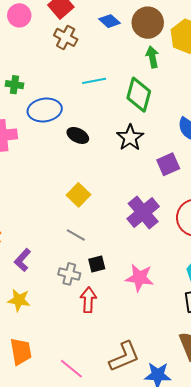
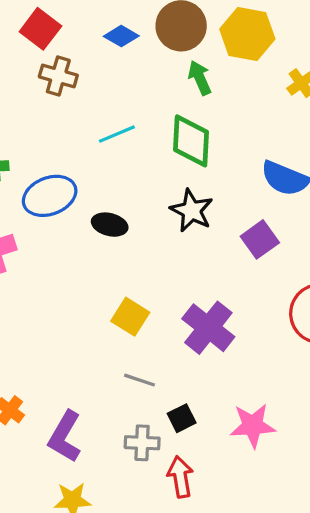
purple cross: (143, 213) -> (208, 328), moved
purple L-shape: (23, 260) -> (65, 437), size x1.4

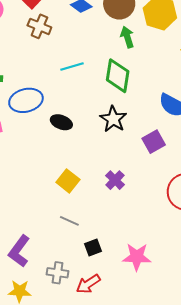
purple cross: (208, 328) -> (115, 180), moved, size x0.6
gray cross: (142, 443) -> (58, 273), moved
red arrow: (180, 477) -> (88, 284), turned -120

